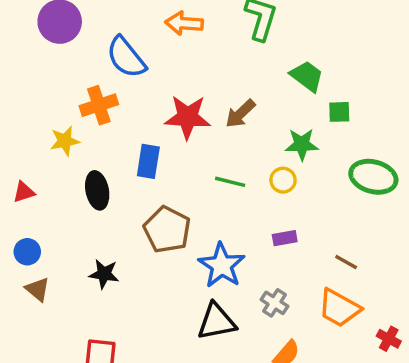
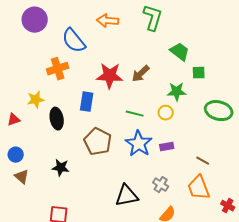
yellow star: (65, 141) -> (36, 100), moved
blue star: (222, 265) -> (139, 144), moved
orange trapezoid: (339, 308) -> (199, 188), turned 40

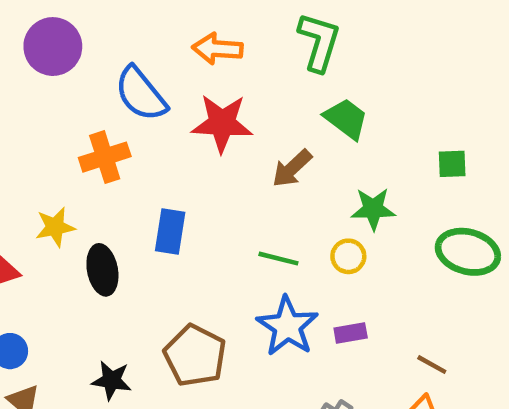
green trapezoid: (180, 52) -> (346, 119), moved
green square: (199, 73) -> (452, 164), moved
red star: (110, 76) -> (222, 123), moved
brown pentagon: (98, 142) -> (195, 356), moved

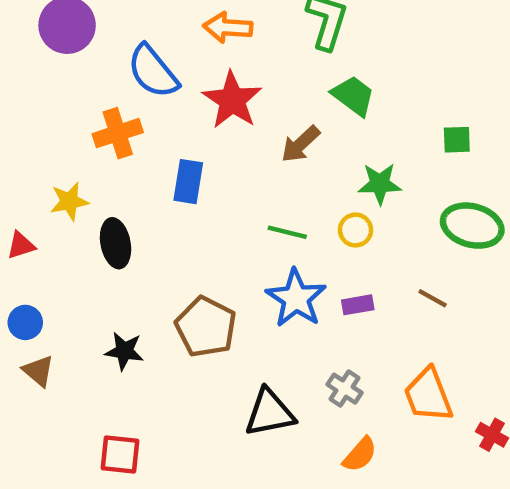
red star: (222, 123) -> (232, 100), turned 30
blue rectangle: (170, 232) -> (188, 182), moved
brown line: (432, 365) -> (433, 298), moved

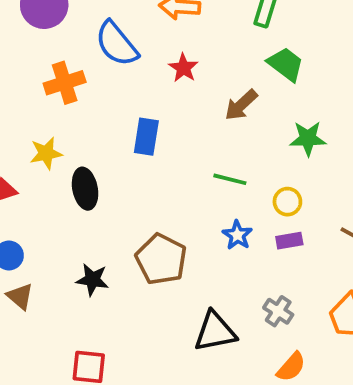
red star: (232, 100) -> (183, 68), size x0.6
orange cross: (118, 133) -> (65, 83), moved
yellow circle: (356, 230) -> (287, 202), moved
blue star: (296, 298) -> (237, 235), size x0.6

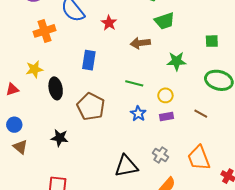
green trapezoid: (286, 64) -> (164, 21), turned 125
brown arrow: (241, 105) -> (140, 43), turned 36
brown pentagon: (161, 259) -> (91, 107), moved

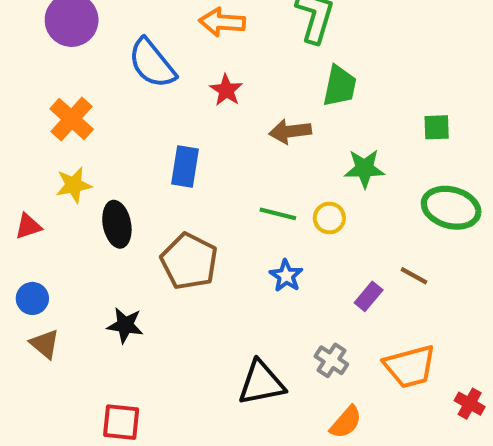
green trapezoid: (164, 21) -> (340, 86), turned -60
orange cross: (45, 31) -> (72, 119), moved, turned -30
yellow circle: (165, 95) -> (329, 218), moved
purple rectangle: (166, 117) -> (369, 296), moved, turned -40
orange trapezoid: (199, 158) -> (410, 367), turned -84

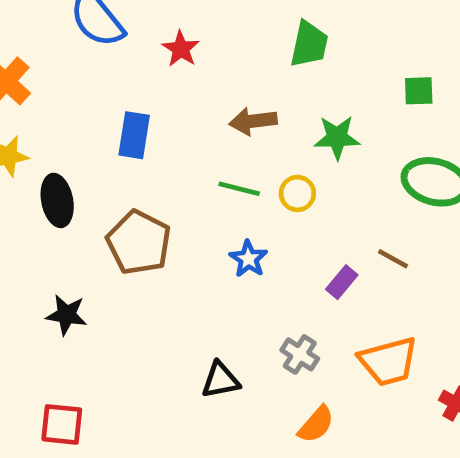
brown arrow: (290, 131) -> (253, 121), moved
black triangle: (261, 383) -> (220, 380), size x0.7

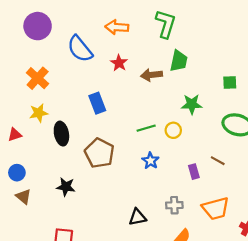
brown arrow: (253, 121) -> (152, 75), moved
blue rectangle: (134, 135) -> (97, 103), turned -30
green line: (239, 189) -> (146, 128), turned -30
purple rectangle: (342, 282) -> (194, 172), turned -56
gray cross: (300, 354) -> (174, 205), turned -35

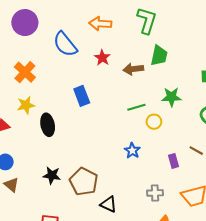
green line: (146, 128) -> (136, 107), moved
brown pentagon: (99, 153) -> (84, 182), moved
black triangle: (137, 217) -> (109, 204), moved, turned 36

